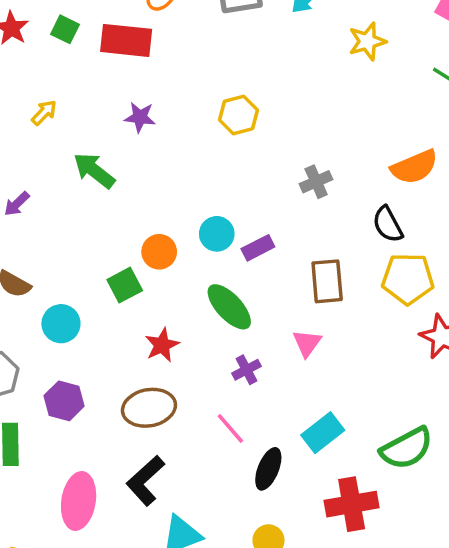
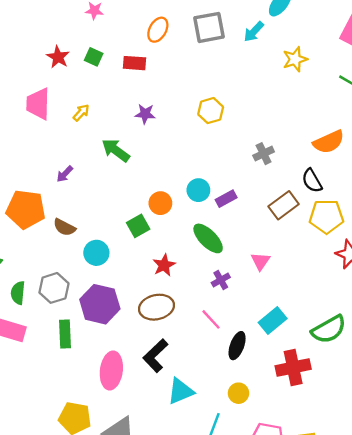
red rectangle: (126, 40) -> (134, 63), size x0.7
brown rectangle: (327, 281) -> (284, 205), moved, turned 60
purple hexagon: (64, 401) -> (100, 304), size x1.5

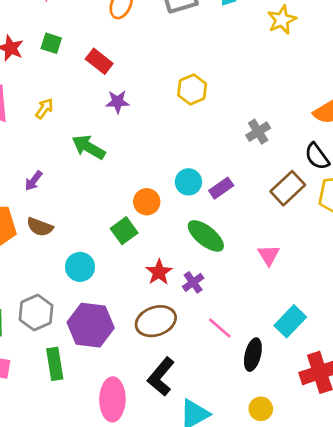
red rectangle: (134, 63) -> (99, 61), moved, turned 40
brown semicircle: (64, 227) -> (40, 227), moved
purple cross: (221, 280) -> (193, 282), moved

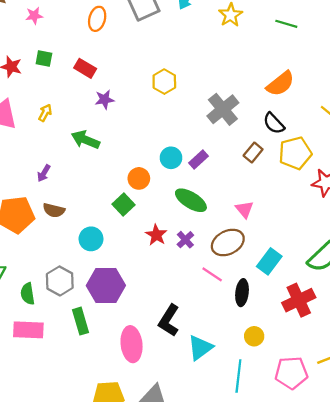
gray cross: (258, 132) -> (223, 109), size x1.6
brown rectangle: (288, 188) -> (253, 152), size x0.7
brown ellipse: (156, 321) -> (228, 243), moved

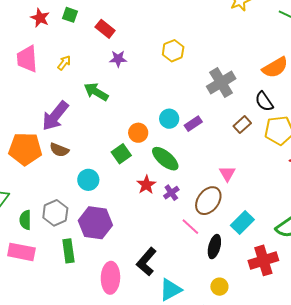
purple arrow: (44, 173) -> (55, 116), size x2.0
green ellipse: (191, 200) -> (165, 159), moved
brown ellipse: (228, 243) -> (208, 201), turned -36

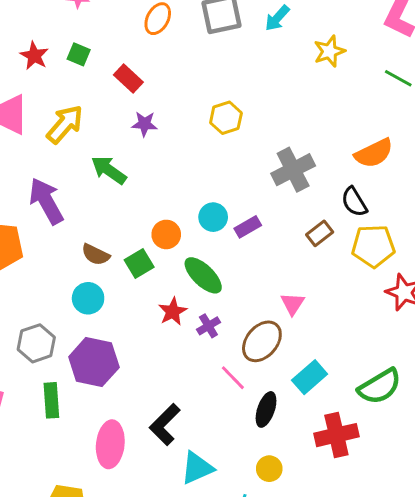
yellow arrow: (64, 63) -> (65, 124), size x1.8
purple arrow: (55, 116) -> (46, 201), turned 108
brown semicircle: (59, 150) -> (96, 255), moved

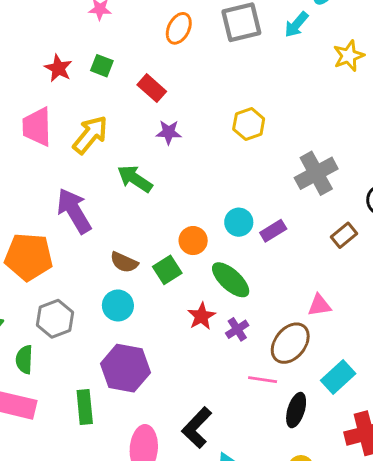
pink triangle: (293, 304) -> (319, 305), turned 50
gray hexagon: (36, 343) -> (55, 319), moved
pink line: (233, 378) -> (263, 380), turned -36

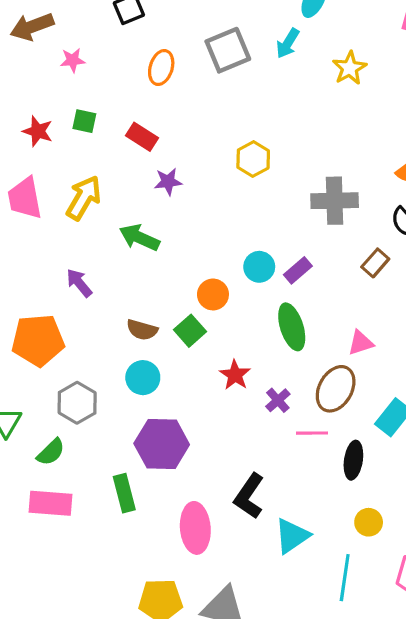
gray cross: (316, 173) -> (335, 201), turned 36
purple arrow: (74, 211) -> (79, 283), size x0.6
green ellipse: (231, 280) -> (292, 327), moved, turned 39
purple cross: (237, 329) -> (278, 400), moved
green semicircle: (24, 360) -> (51, 452), turned -128

